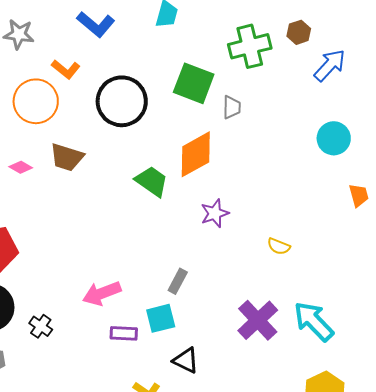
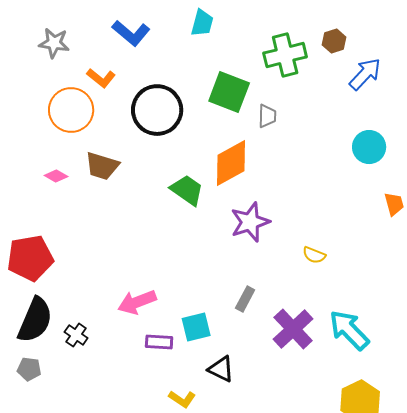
purple star: (215, 213) -> (250, 222), size x1.4
gray rectangle: (178, 281) -> (245, 299), moved

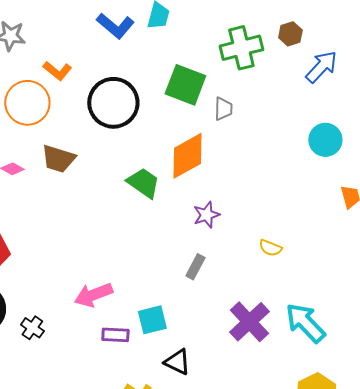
blue L-shape: (131, 33) -> (115, 26), moved
purple star: (250, 222) -> (206, 215), size x0.7
gray rectangle: (245, 299) -> (195, 267), moved

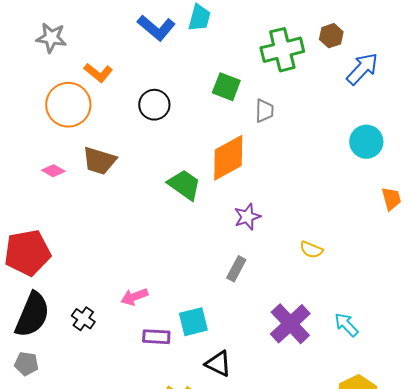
green square: (185, 85) -> (226, 87), size x0.7
black circle: (113, 103) -> (154, 105), size x0.6
pink arrow: (93, 295) -> (134, 297), size x0.7
cyan arrow: (305, 323) -> (346, 325), size x0.6
black cross: (32, 328) -> (83, 319), moved

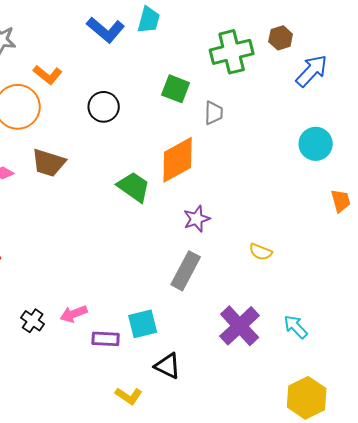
gray rectangle: (236, 269) -> (186, 271), size x1.5
pink arrow: (134, 297) -> (74, 314), moved

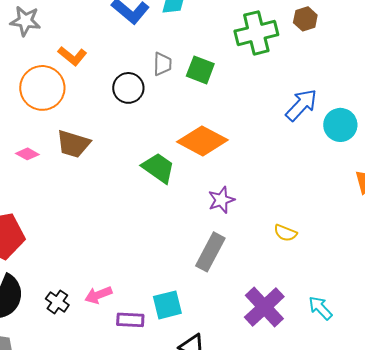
blue arrow: (312, 71) -> (301, 105), moved
gray trapezoid: (214, 113) -> (162, 64), moved
orange diamond: (178, 160) -> (202, 141), turned 57

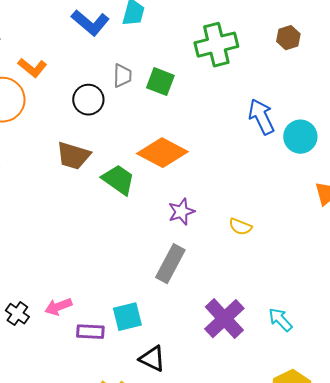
brown hexagon: (305, 19) -> (288, 38), moved
blue arrow: (301, 105) -> (261, 117), turned -69
brown trapezoid: (73, 144) -> (73, 156), moved
yellow semicircle: (285, 233) -> (240, 227), moved

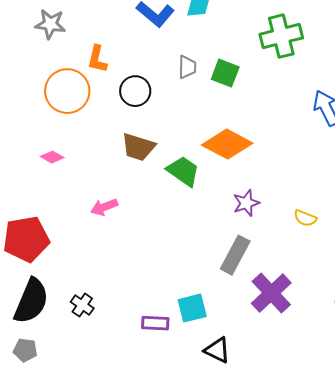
orange L-shape: (32, 68) -> (97, 59), turned 64
black circle: (88, 100) -> (135, 91), moved
pink arrow: (58, 307) -> (104, 207), moved
purple cross: (224, 319) -> (271, 293), moved

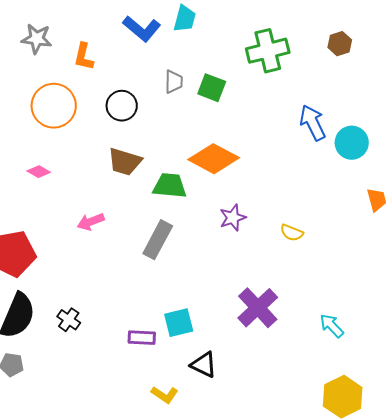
orange L-shape: (97, 59) -> (84, 57), moved
green trapezoid: (183, 171) -> (170, 186), turned -30
gray rectangle: (235, 255) -> (158, 240), moved

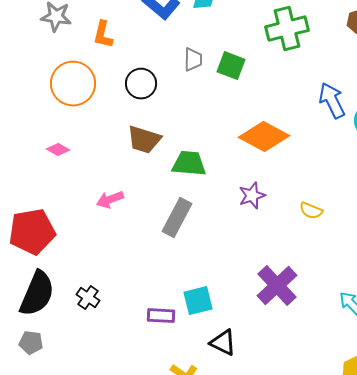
orange diamond: (214, 159) -> (264, 137), moved

